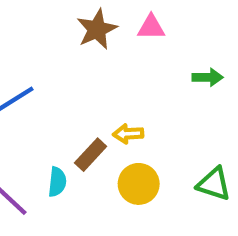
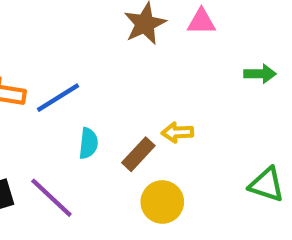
cyan semicircle: (57, 182) -> (88, 143), moved
yellow circle: (139, 184) -> (162, 202), moved

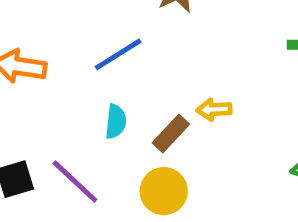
blue line: (58, 98) -> (118, 54), moved
yellow circle: (162, 202) -> (164, 191), moved

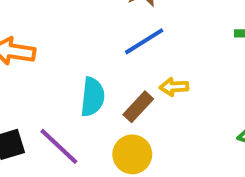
blue line: (118, 54) -> (144, 41), moved
cyan semicircle: (116, 122) -> (93, 97), size x1.4

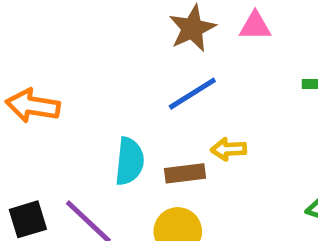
brown rectangle: (138, 107) -> (185, 173), turned 40

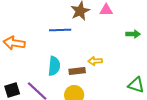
blue line: (192, 94) -> (60, 30), moved, turned 30

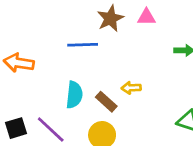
brown rectangle: (77, 71) -> (106, 102), turned 49

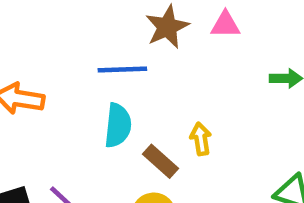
yellow arrow: (131, 88) -> (201, 139), turned 84
cyan semicircle: (74, 95) -> (118, 125), moved

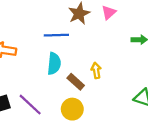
pink triangle: (225, 25) -> (109, 12), turned -42

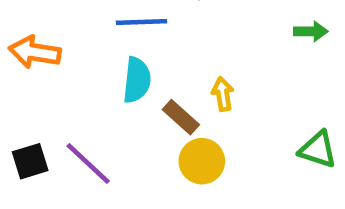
yellow circle: (72, 109) -> (202, 161), moved

